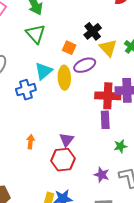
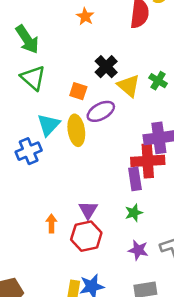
red cross: (108, 96) -> (148, 161), moved
orange arrow: (31, 142) -> (51, 223), moved
green star: (120, 146) -> (134, 213), moved

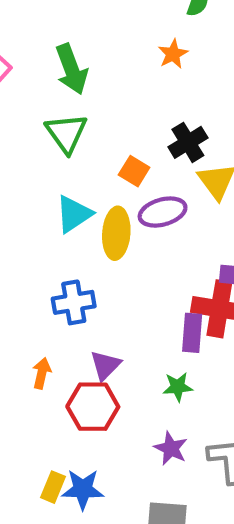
blue cross: (29, 151) -> (74, 302), moved

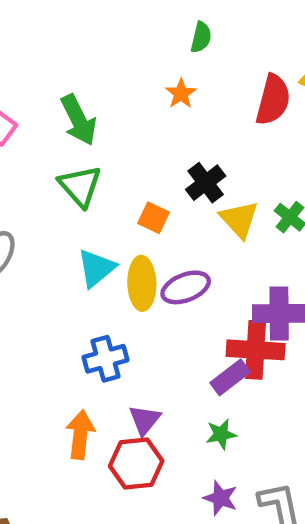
purple ellipse: (163, 212) -> (186, 287), moved
purple rectangle: (192, 333) -> (230, 377), turned 54
orange arrow: (42, 373) -> (80, 435), size x1.5

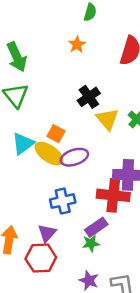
orange square: (153, 218) -> (56, 134), moved
yellow ellipse: (142, 283) -> (49, 154), turned -56
blue cross: (106, 359) -> (63, 201), moved
purple rectangle: (230, 377) -> (96, 227), moved

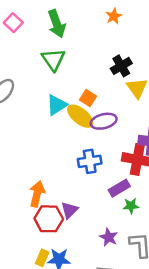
purple triangle: (47, 233) -> (69, 210), moved
green star: (91, 243) -> (131, 206), moved
red hexagon: (41, 258) -> (49, 219), moved

